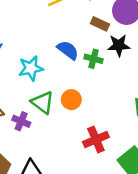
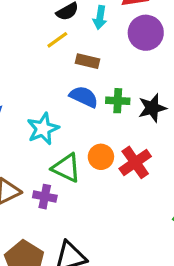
brown rectangle: (100, 24) -> (88, 61), moved
black star: (119, 45) -> (152, 108), moved
red cross: (96, 140) -> (135, 162), moved

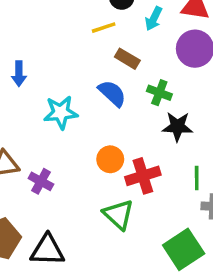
green cross: (118, 101) -> (159, 93), moved
green triangle: (66, 168) -> (118, 214), moved

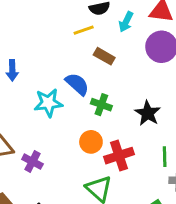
blue semicircle: (112, 93) -> (77, 84), moved
green cross: (159, 93) -> (101, 105), moved
black star: (177, 127) -> (148, 113), turned 30

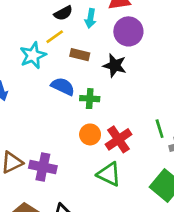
cyan star: (48, 103) -> (33, 55), moved
black star: (148, 113) -> (115, 65), moved
purple cross: (32, 162) -> (43, 167), size x1.4

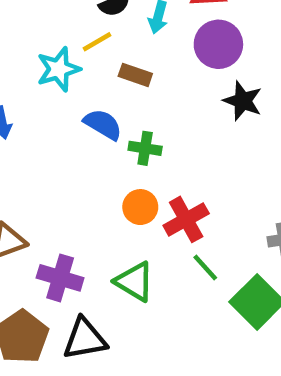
black star: (115, 65) -> (243, 101), moved
green line: (160, 129) -> (205, 267), moved, turned -30
purple cross: (43, 167) -> (60, 278), moved
green triangle: (109, 174) -> (134, 282), moved

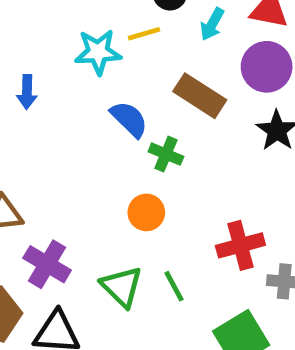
brown rectangle: (135, 75) -> (200, 96), moved, size x1.5
red cross: (186, 219) -> (240, 245), moved
green line: (205, 267) -> (174, 286), moved

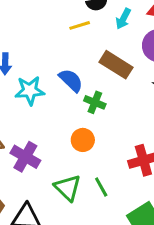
cyan star: (98, 52) -> (30, 91), moved
purple cross: (47, 264) -> (25, 157), moved

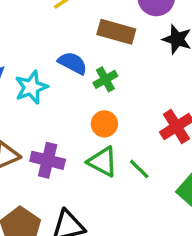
green cross: (95, 102) -> (105, 79), turned -35
green triangle: (68, 188) -> (102, 162), moved

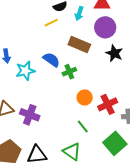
orange circle: (104, 124) -> (85, 97), moved
green triangle: (102, 162) -> (72, 152), moved

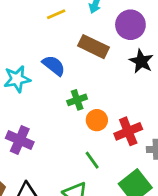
green cross: (69, 72) -> (77, 100), moved

